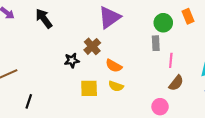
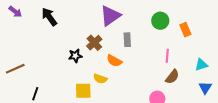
orange rectangle: (188, 16) -> (185, 30), moved
gray rectangle: (156, 43) -> (127, 40), moved
yellow semicircle: (116, 86) -> (100, 79), moved
yellow square: (89, 88) -> (83, 91), moved

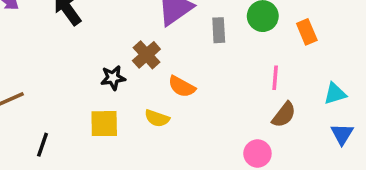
gray rectangle: (127, 40) -> (219, 30), moved
yellow square: (83, 91) -> (104, 124), moved

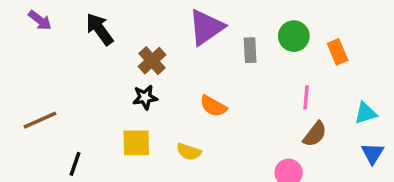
brown cross: (146, 55) -> (152, 61), moved
yellow semicircle: (157, 118) -> (189, 152), moved

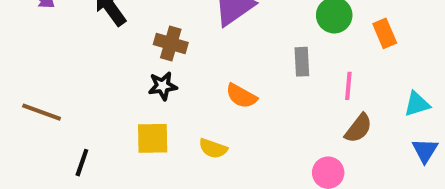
gray rectangle: (250, 50) -> (302, 62), moved
brown cross: (152, 61) -> (171, 43), turned -32
brown line: (40, 120) -> (42, 112), turned 44

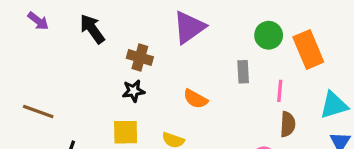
orange rectangle: (385, 33) -> (308, 50), size x1.6
cyan triangle: (417, 104) -> (334, 105), size x1.4
brown semicircle: (358, 128) -> (288, 124), turned -35

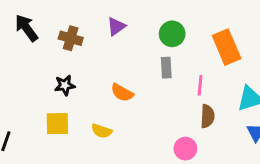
purple triangle: (189, 27) -> (116, 26), size x0.6
green circle: (269, 35) -> (172, 34), moved
brown cross: (140, 57) -> (71, 38), moved

